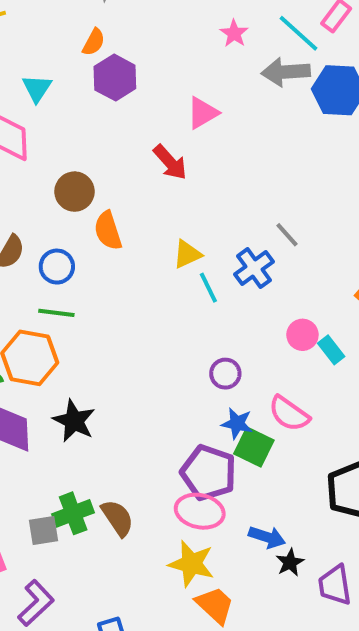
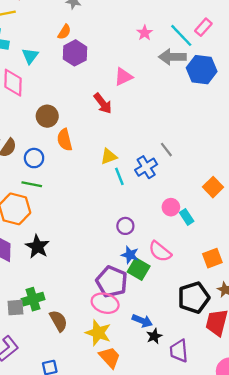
brown semicircle: (117, 518) -> (58, 321), moved

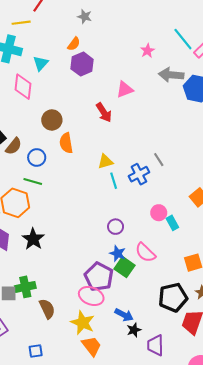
cyan line: (181, 35) -> (183, 39), moved

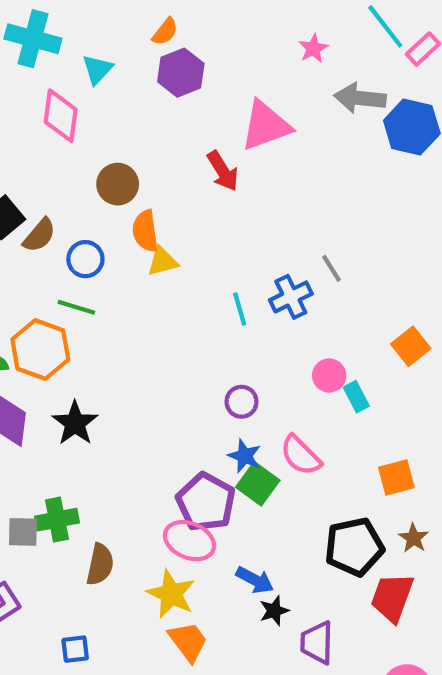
pink triangle: (125, 89) -> (266, 126), size x1.5
yellow triangle: (105, 162) -> (163, 261), moved
brown semicircle: (47, 309) -> (100, 564), turned 36

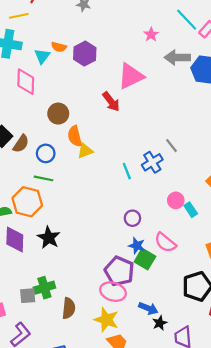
orange semicircle: (165, 32) -> (59, 47), moved, turned 72

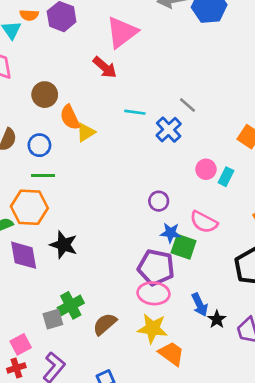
cyan line: (127, 171) -> (135, 112), moved, turned -49
cyan rectangle: (191, 210) -> (226, 177), turned 72
brown semicircle: (69, 308) -> (105, 324), turned -126
blue arrow: (148, 308) -> (200, 305), turned 54

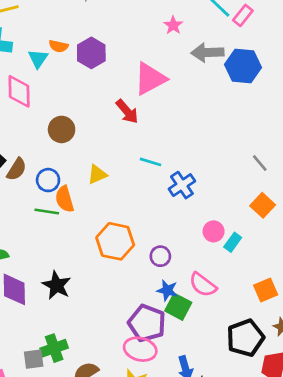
gray line: (187, 105) -> (260, 163), moved
orange semicircle: (70, 117) -> (65, 199), moved
orange hexagon: (29, 207) -> (115, 241), moved

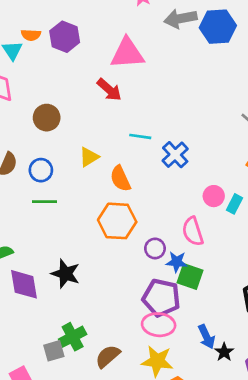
pink triangle: (150, 79) -> (127, 53), turned 33
orange semicircle: (65, 199) -> (120, 179), moved
purple circle: (160, 256) -> (155, 248), moved
pink semicircle: (203, 285) -> (193, 231), moved, turned 44

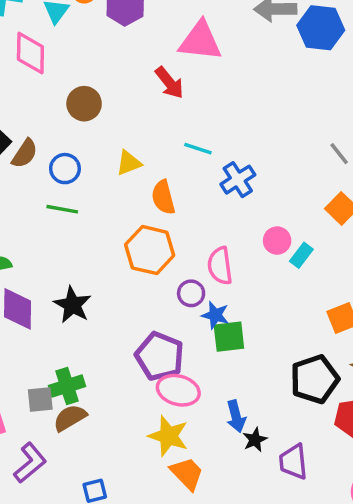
pink semicircle: (193, 231) -> (220, 266), moved
green square: (190, 276) -> (229, 337), turned -36
purple pentagon: (161, 298) -> (160, 356), moved
brown semicircle: (108, 356) -> (70, 418), moved

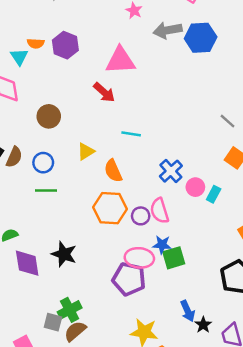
blue cross: (238, 180) -> (171, 171), moved
purple circle: (191, 293) -> (141, 216), moved
pink ellipse: (178, 390) -> (139, 258), moved
gray square: (40, 399) -> (53, 322), turned 30

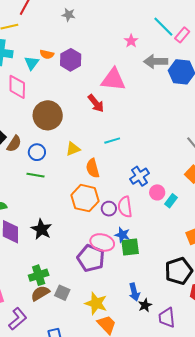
brown circle: (49, 116) -> (48, 115), size x1.5
cyan line: (131, 134) -> (112, 141), turned -35
gray square: (53, 322) -> (62, 293), moved

